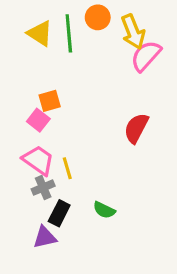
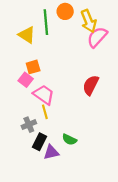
yellow triangle: (40, 33) -> (27, 35), moved
pink trapezoid: (38, 160) -> (44, 95), moved
purple triangle: (45, 237) -> (51, 152), moved

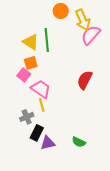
green line: (46, 22) -> (47, 40), moved
yellow triangle: (27, 35) -> (31, 42), moved
green semicircle: (69, 140) -> (79, 142), moved

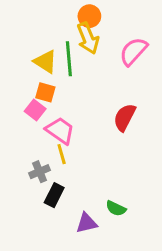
yellow arrow: (83, 20) -> (88, 38), moved
orange square: (31, 63) -> (45, 92), turned 32
purple triangle: (48, 143) -> (86, 223), moved

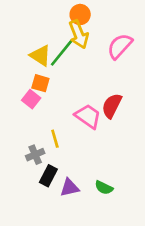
green line: (69, 59) -> (62, 53), turned 44
pink trapezoid: (60, 131) -> (88, 116), moved
purple triangle: (86, 223) -> (70, 188), moved

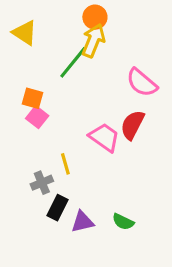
yellow arrow: (79, 34) -> (93, 41), turned -136
pink semicircle: (120, 46) -> (142, 83), moved, turned -92
yellow triangle: (40, 55) -> (25, 33), moved
orange square: (40, 83) -> (32, 98), moved

